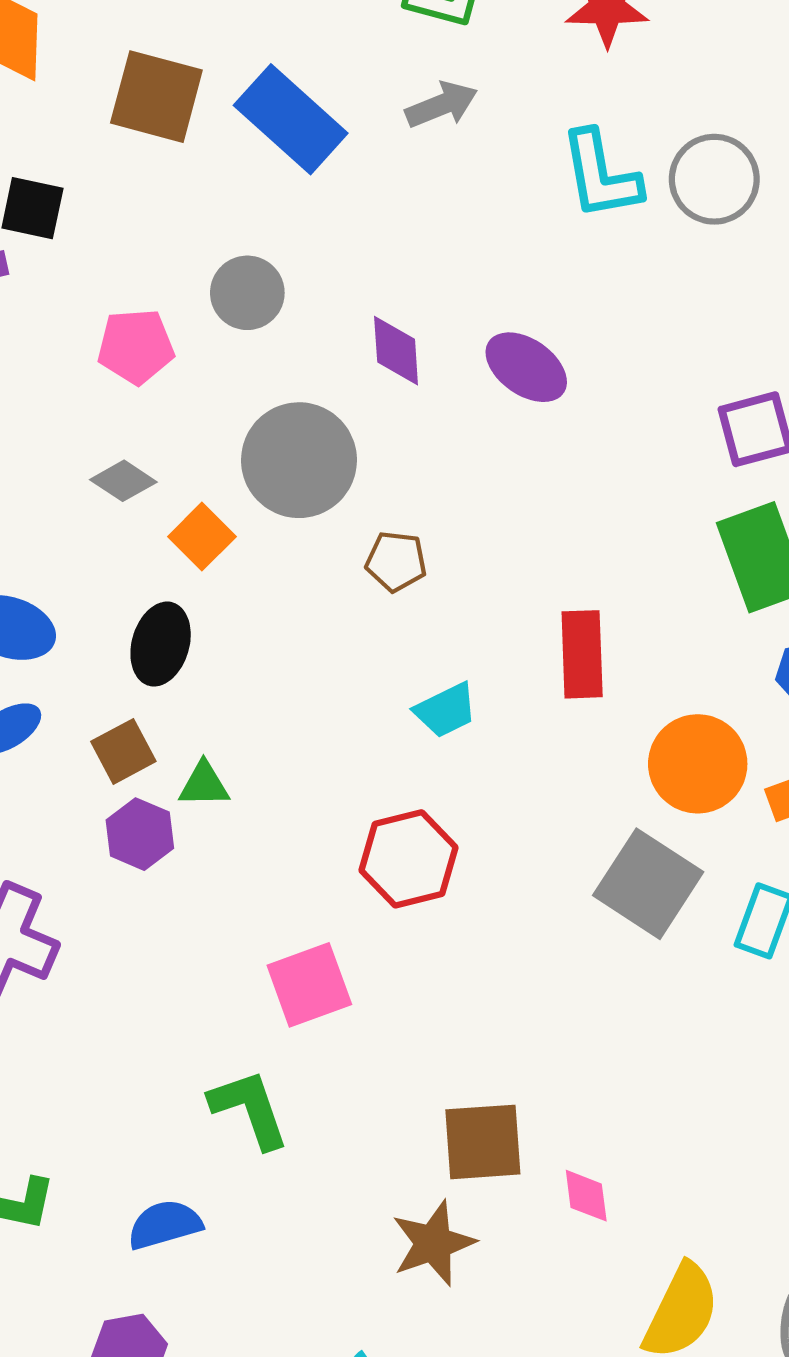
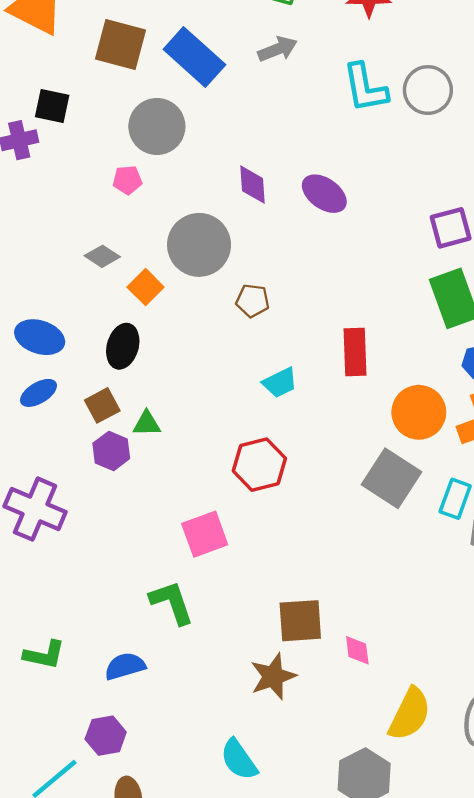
gray circle: (247, 293) -> (157, 126), moved, size x1.4
pink pentagon: (136, 347) -> (127, 180), moved, size x0.7

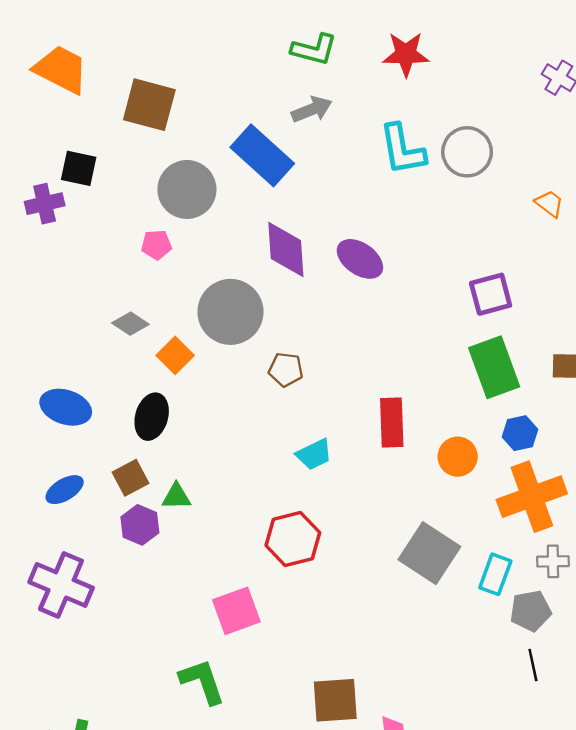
blue rectangle: (194, 57) -> (262, 155), moved
purple diamond: (253, 185) -> (286, 249), size x1.4
blue ellipse: (38, 393) -> (65, 490), moved
orange circle: (419, 412) -> (458, 457), moved, size x0.7

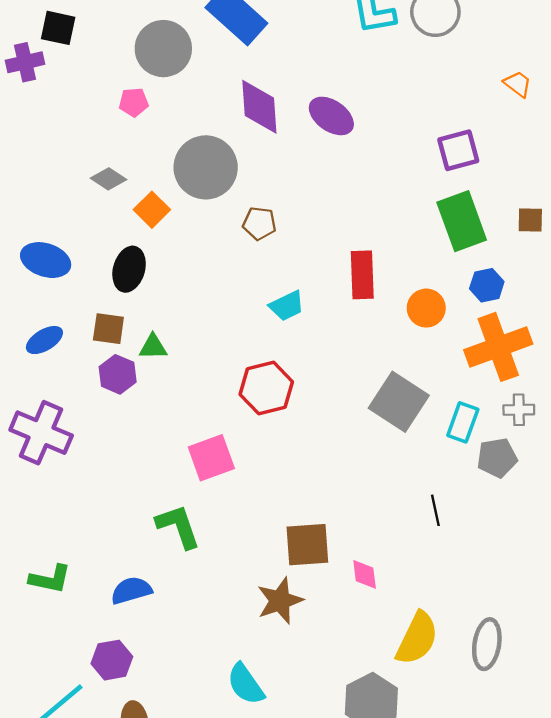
orange trapezoid: (549, 204) -> (518, 84), moved
brown square: (130, 478) -> (108, 329), turned 36
black line: (533, 665) -> (435, 510), moved

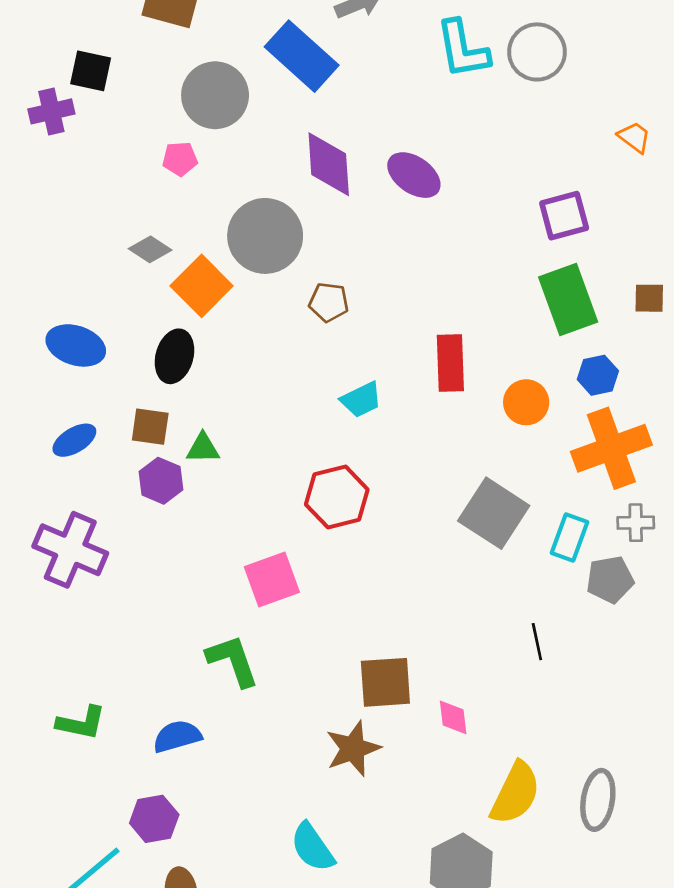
orange square: (152, 210) -> (202, 286), size x1.4

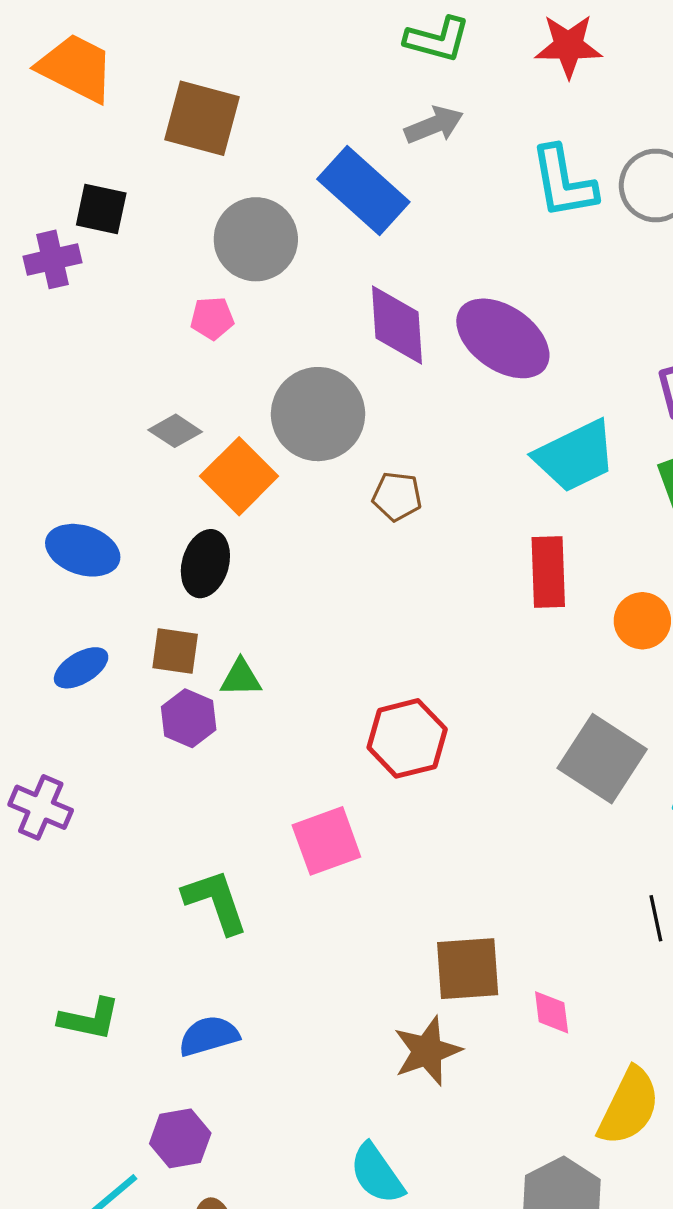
purple ellipse: (414, 175) -> (503, 338), size x1.4
cyan trapezoid: (361, 400) -> (575, 456), moved, size x1.6
purple cross: (70, 550) -> (41, 807), moved, size x0.7
green L-shape: (233, 661) -> (215, 901), moved

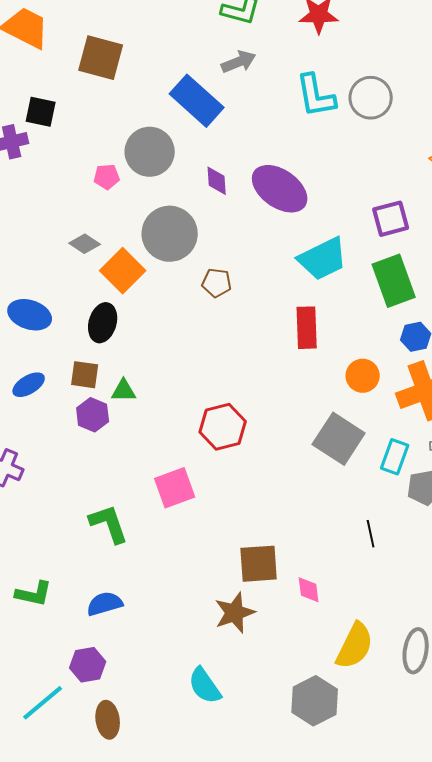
gray circle: (256, 239) -> (150, 152), moved
purple diamond: (397, 325) -> (217, 181), size x0.6
orange circle: (642, 621) -> (363, 376), moved

